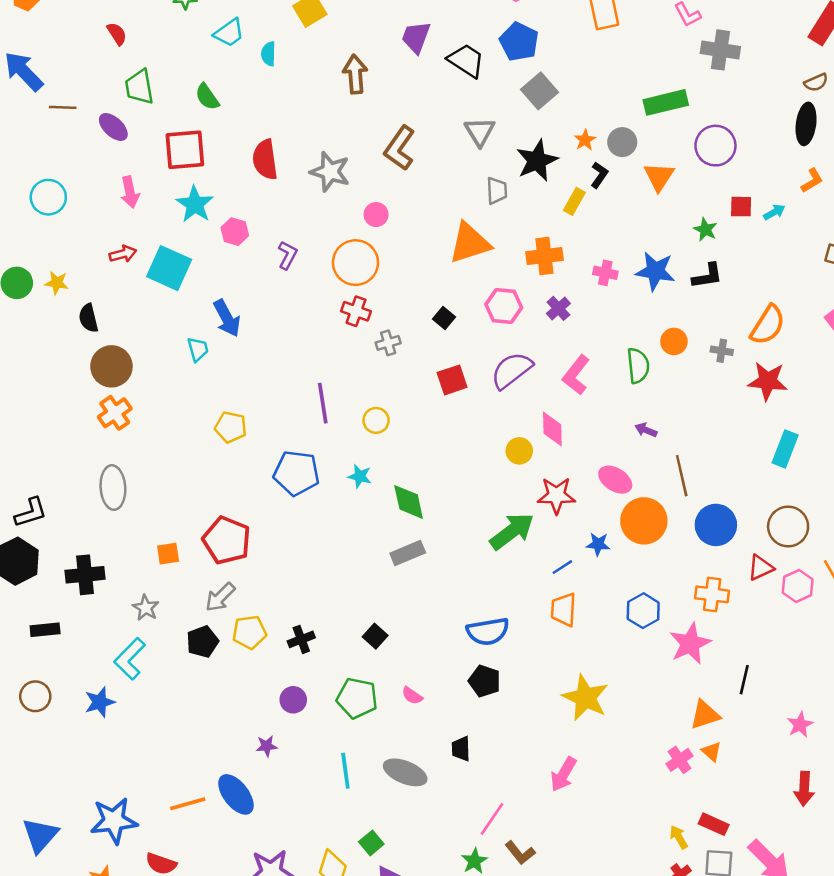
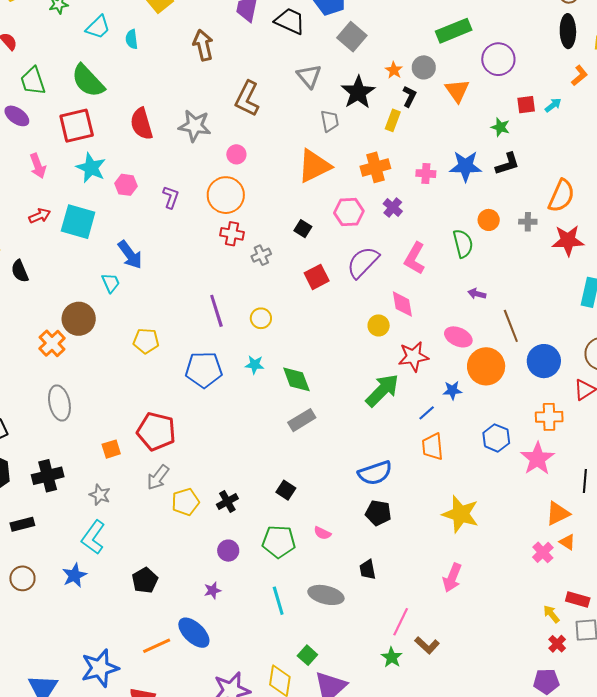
green semicircle: (207, 97) -> (88, 81), size x1.6
brown circle: (111, 366) -> (79, 319), moved
black pentagon: (202, 642) -> (145, 580), moved

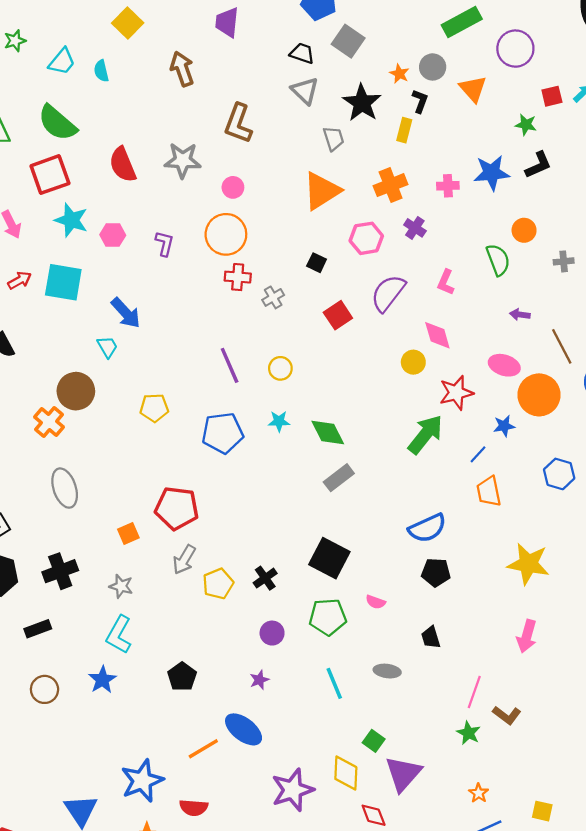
black trapezoid: (290, 21) -> (302, 53), moved, size x0.7
gray cross: (528, 222) -> (564, 261), moved
pink L-shape: (415, 258) -> (446, 282), size x0.7
black square: (286, 490) -> (329, 558), size x1.8
gray ellipse: (326, 595) -> (387, 671), size x0.7

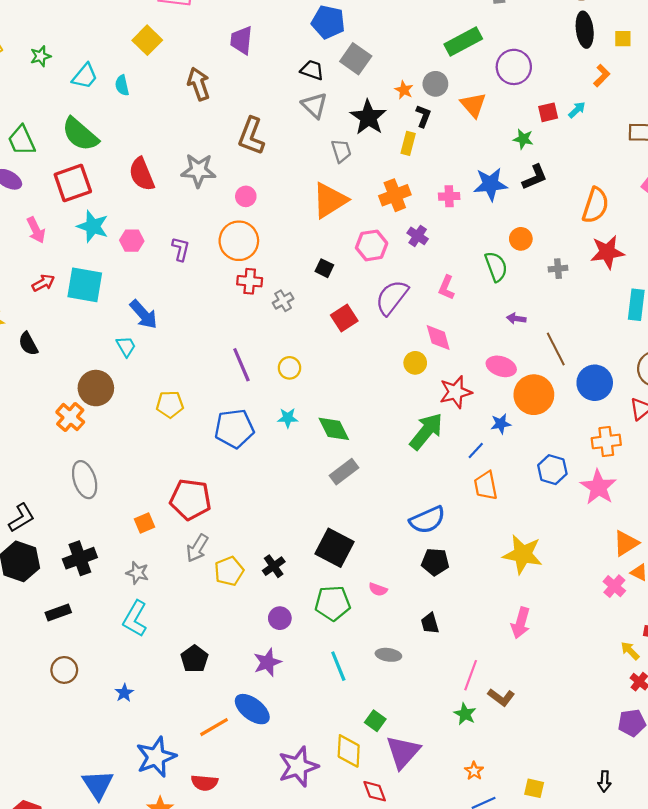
blue star: (102, 680) -> (124, 693), moved, size x0.7
purple star: (259, 680) -> (267, 662), size x1.5

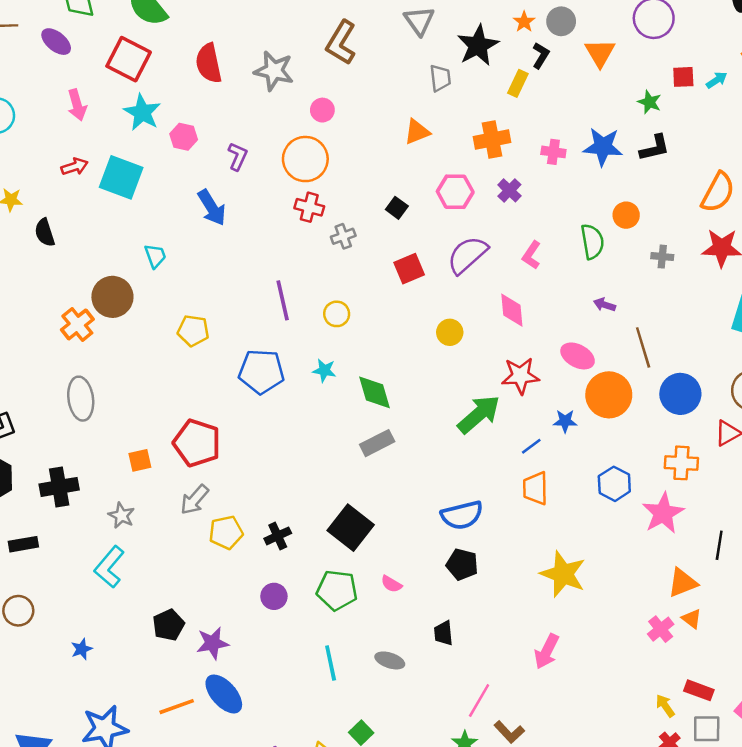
red square: (73, 183) -> (129, 59), turned 36
orange triangle: (330, 200) -> (417, 132), size x0.6
blue arrow: (144, 314) -> (212, 208), moved
yellow circle: (415, 363) -> (450, 332), moved
purple star: (267, 662) -> (213, 643), moved

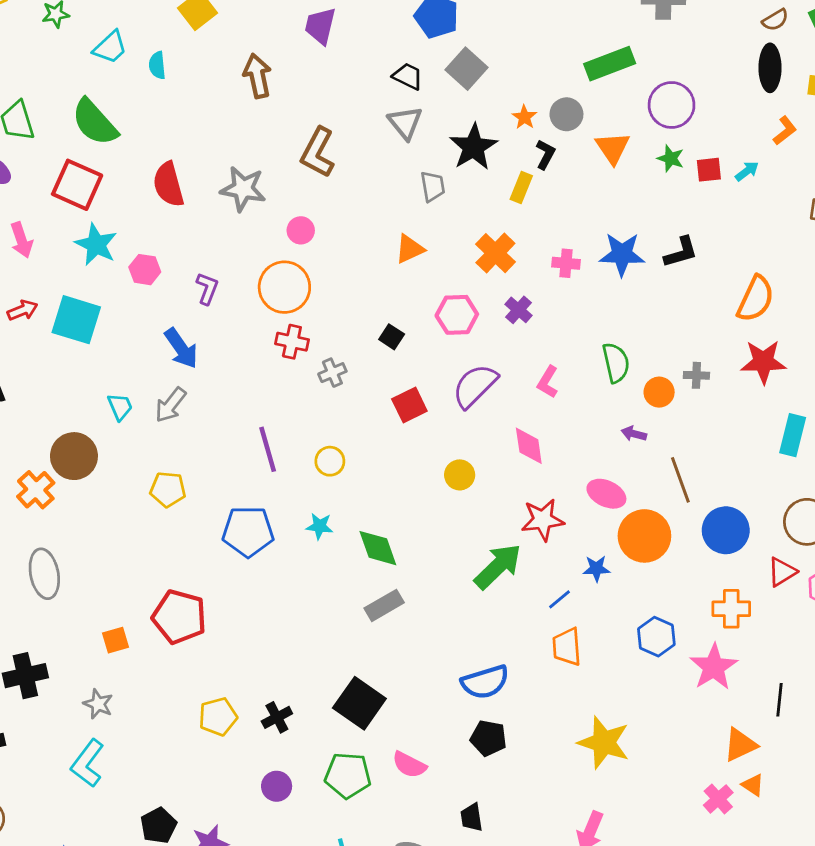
green star: (649, 102) -> (671, 158), moved
orange cross: (492, 140) -> (495, 253), turned -32
orange circle: (626, 215) -> (659, 392), moved
gray arrow: (195, 500) -> (171, 405), moved
pink semicircle: (391, 584) -> (409, 765), size x1.4

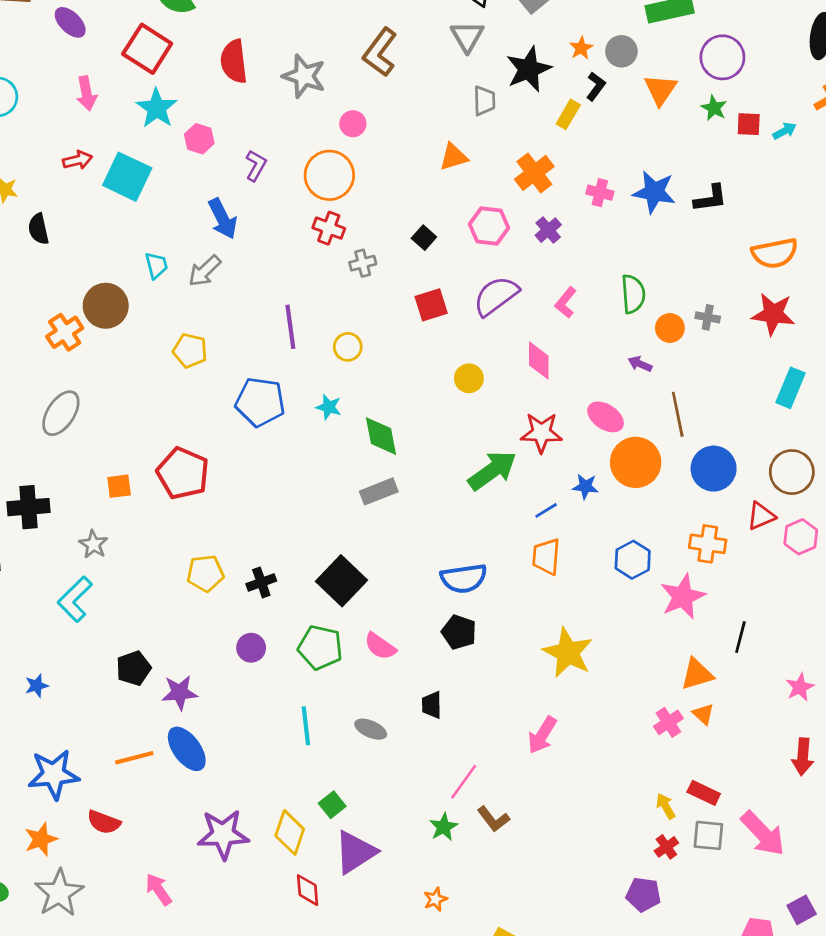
orange semicircle: (756, 299) -> (775, 253), turned 45
gray ellipse: (44, 574) -> (61, 413), turned 36

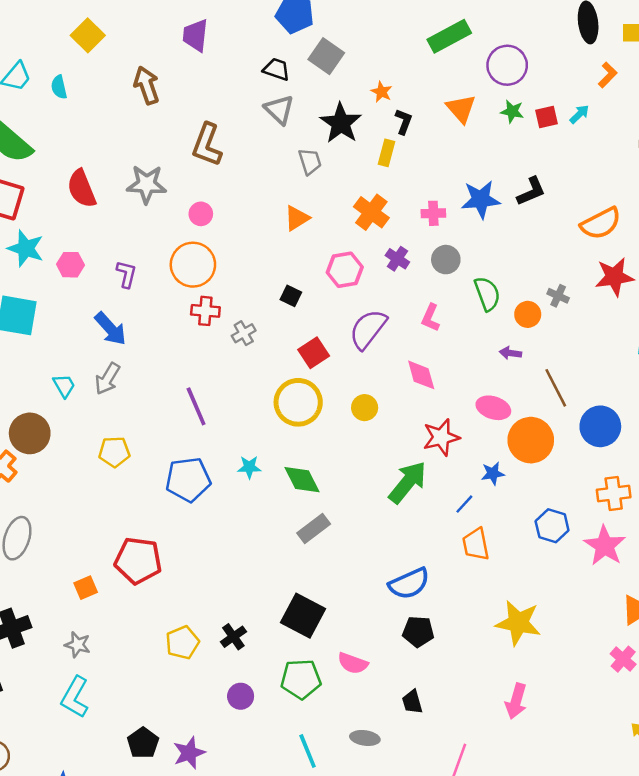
gray circle: (621, 51) -> (446, 260), moved
gray cross: (708, 317) -> (558, 296), turned 30
yellow circle: (348, 347) -> (298, 402), moved, size x1.8

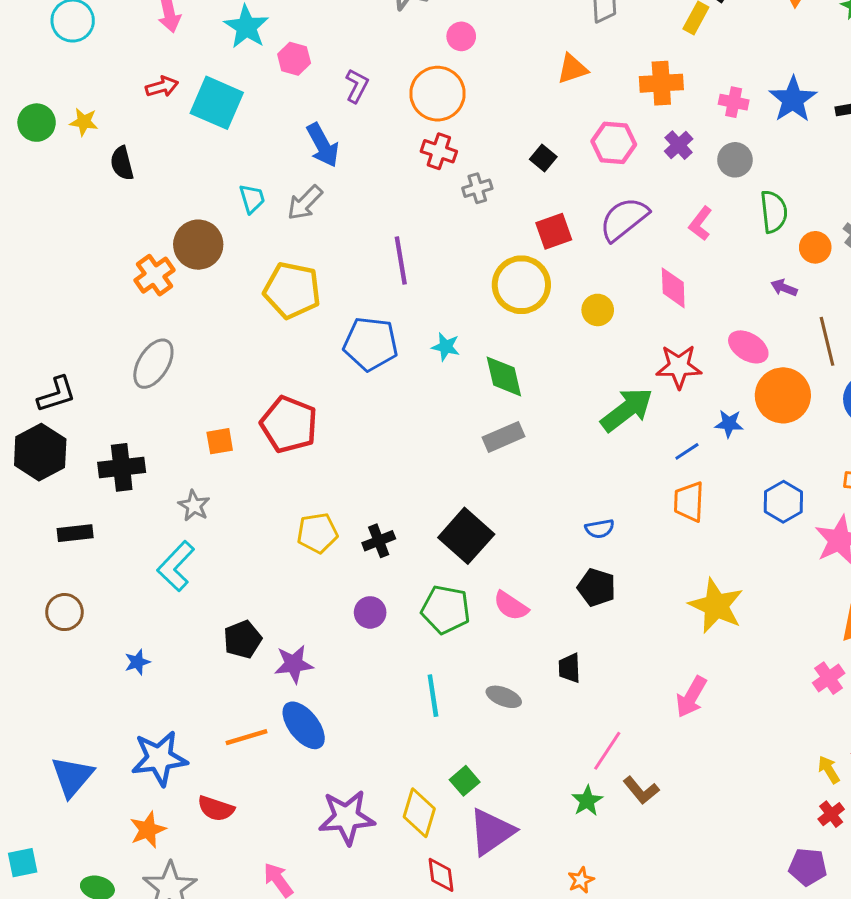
blue star: (481, 199) -> (793, 99), turned 30
orange cross: (371, 212) -> (661, 83), turned 36
yellow pentagon: (114, 452) -> (292, 290), size x1.5
blue semicircle: (409, 584) -> (600, 529), size x0.6

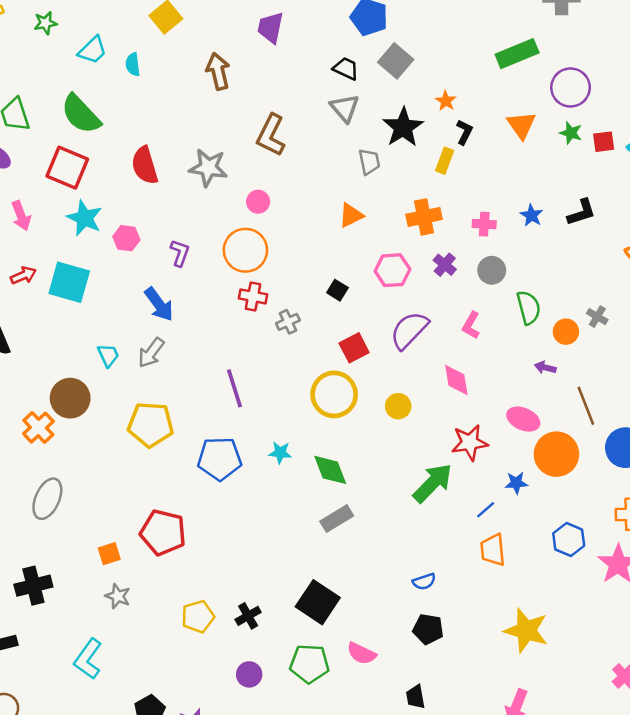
blue star: (793, 99) -> (531, 215), size x0.6
gray star: (194, 506) -> (118, 596), moved

